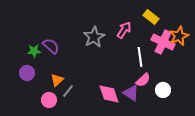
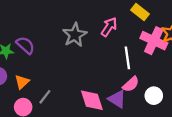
orange triangle: (57, 80) -> (22, 82), moved

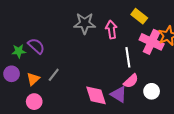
pink arrow: (109, 27) -> (111, 30), turned -42
gray star: (75, 35) -> (85, 23), moved, turned 30
gray line: (45, 97) -> (54, 75), moved

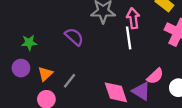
purple semicircle: (36, 46) -> (74, 37), moved
white line: (128, 57) -> (129, 38), moved
gray line: (54, 75) -> (70, 81), moved

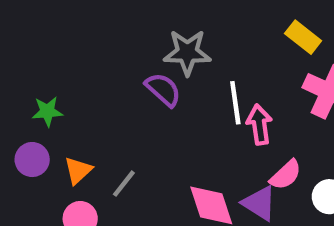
pink arrow: (133, 18) -> (259, 125), moved
purple semicircle: (74, 37) -> (163, 90), moved

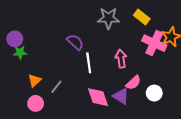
gray star: (187, 52) -> (108, 18), moved
white line: (235, 103) -> (89, 63), moved
purple circle: (32, 160) -> (15, 39), moved

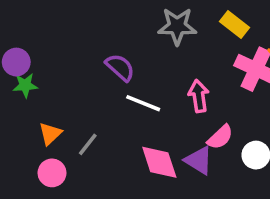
white line: (89, 63) -> (143, 103), turned -60

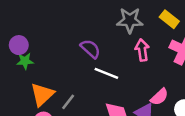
pink arrow: (199, 96) -> (142, 50), moved
orange triangle: (50, 134) -> (42, 94), size x1.5

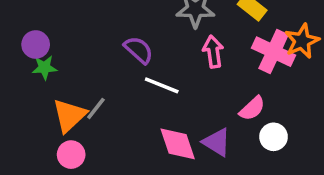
pink semicircle: (159, 97) -> (252, 108), moved
gray line: (68, 102) -> (96, 108), moved

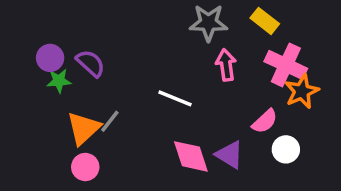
orange star: (302, 41) -> (302, 91), moved
purple semicircle: (139, 50) -> (91, 63), moved

